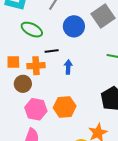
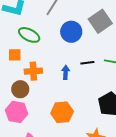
black line: (52, 51) -> (87, 63), moved
orange square: (13, 62) -> (15, 55), moved
pink hexagon: (36, 109) -> (17, 112), moved

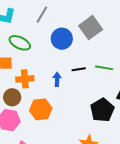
orange hexagon: (62, 112) -> (41, 109), moved

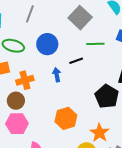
blue circle: (62, 39) -> (47, 44), moved
green line: (104, 68) -> (95, 44), moved
orange hexagon: (41, 109) -> (66, 118), moved

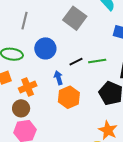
green line: (95, 44) -> (97, 61), moved
orange hexagon: (66, 118) -> (69, 97), moved

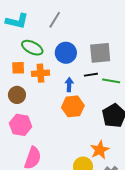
gray square: (75, 18) -> (100, 53), moved, turned 30
orange cross: (28, 87) -> (41, 73), moved
brown circle: (21, 108) -> (17, 95), moved

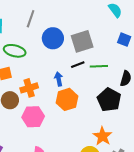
blue circle: (66, 53) -> (53, 38), moved
orange cross: (41, 73) -> (29, 88), moved
pink hexagon: (21, 125) -> (33, 117), moved

